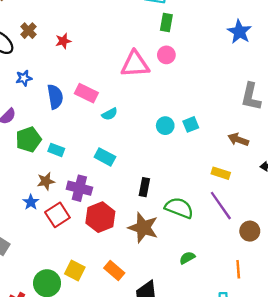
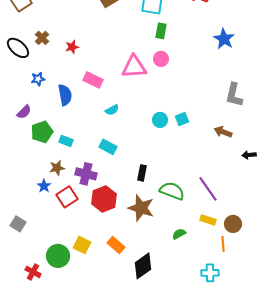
pink rectangle: (86, 93) -> (93, 80), moved
yellow rectangle: (221, 173) -> (208, 220), moved
brown circle: (250, 231) -> (233, 224), moved

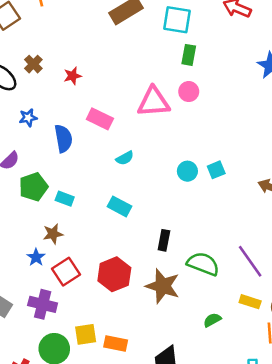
purple cross: (86, 174) -> (43, 304), moved
yellow square: (82, 245) -> (86, 334), turned -36
orange rectangle: (116, 245) -> (116, 343), moved, turned -30

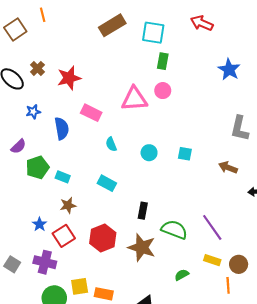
red star: (73, 76) -> (69, 78), size x1.6
cyan semicircle: (125, 158) -> (111, 144), turned 96
cyan square: (216, 170) -> (185, 154), turned 32
cyan circle: (187, 171) -> (149, 153), moved
brown star: (53, 234) -> (68, 205), moved

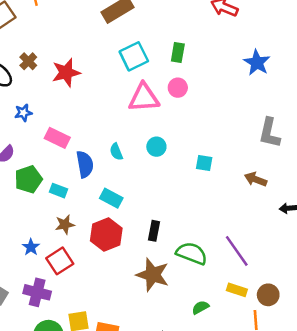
cyan square: (153, 33) -> (134, 56), moved, turned -35
pink rectangle: (91, 113) -> (57, 138), moved
blue semicircle: (62, 128) -> (85, 164), moved
cyan circle: (149, 153) -> (156, 147), moved
red hexagon: (103, 238) -> (106, 235), moved

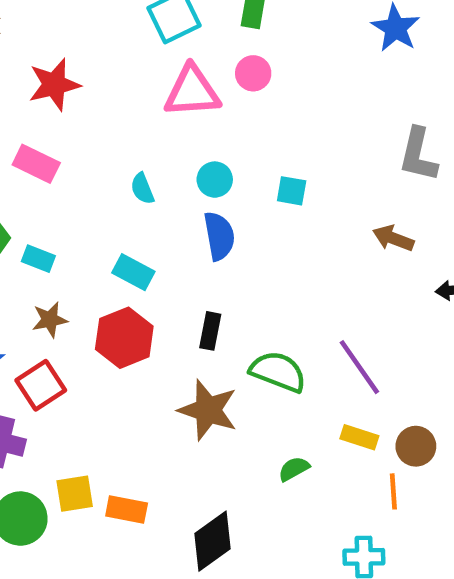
red star: (66, 73) -> (54, 85), moved
cyan square: (204, 163) -> (292, 191), moved
blue semicircle: (85, 164) -> (219, 236), moved

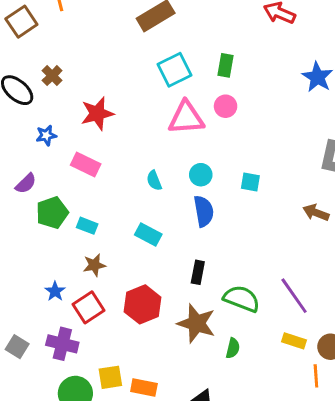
red hexagon: (124, 338) -> (142, 304), moved
green semicircle: (294, 469) -> (233, 348), moved, turned 132

